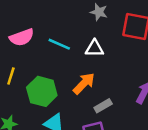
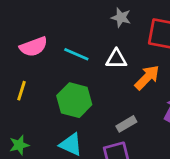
orange arrow: (84, 83) -> (147, 77), moved
green hexagon: (42, 91) -> (74, 100), moved

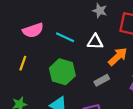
gray rectangle: (126, 124) -> (102, 80), moved

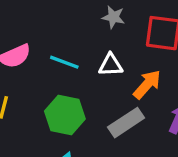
gray rectangle: (102, 80) -> (126, 123), size x1.5

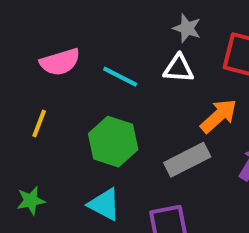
white triangle: (111, 65) -> (178, 68), moved

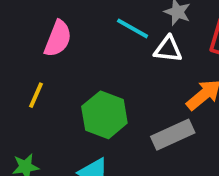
pink semicircle: (60, 62) -> (58, 39), turned -54
cyan line: (120, 77) -> (133, 28), moved

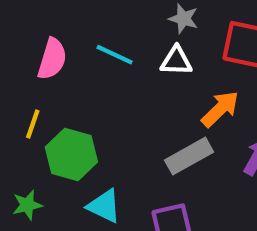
cyan line: (133, 28) -> (115, 55), moved
green hexagon: (104, 115) -> (71, 154), moved

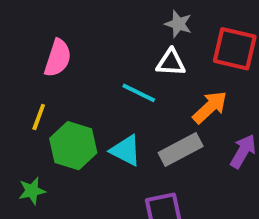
cyan line: (115, 55) -> (139, 93), moved
cyan triangle: (104, 206) -> (126, 150), moved

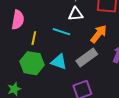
yellow line: (39, 117) -> (34, 38), moved

